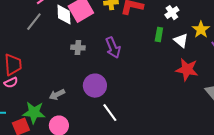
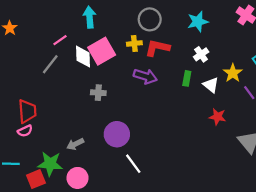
purple arrow: (113, 48) -> (145, 76), moved, turned -50
red star: (187, 70) -> (217, 117), size x0.7

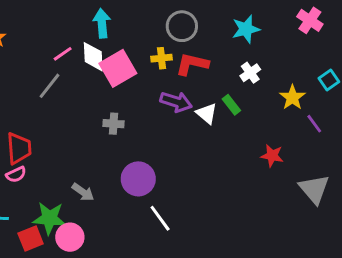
white diamond: (83, 57) -> (93, 57), moved
green rectangle: (187, 78) -> (231, 105), turned -48
white triangle: (211, 85) -> (207, 113), moved
gray arrow: (75, 144) -> (83, 192), turned -119
pink circle: (78, 178) -> (70, 237), moved

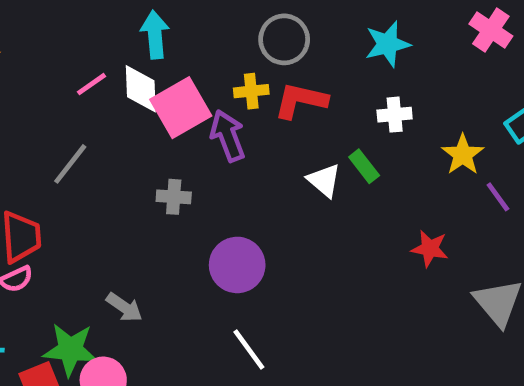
white cross: (250, 73) -> (395, 115), turned 30
gray line: (50, 86) -> (70, 164), moved
purple arrow: (176, 102) -> (228, 136), moved, turned -128
purple circle: (138, 179) -> (237, 265), moved

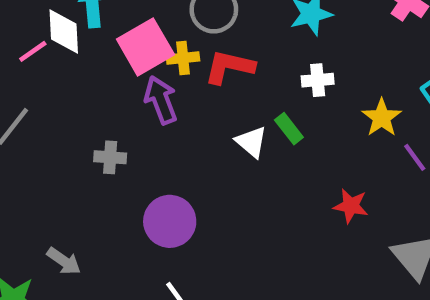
white diamond: (141, 89) -> (64, 31), moved
pink square: (181, 108) -> (145, 47), moved

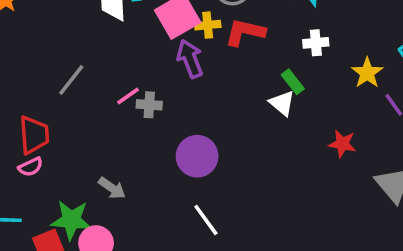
pink line: (33, 51) -> (128, 96), moved
white triangle: (251, 142) -> (282, 103), moved

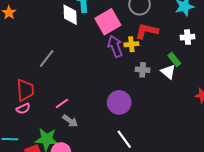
yellow cross: (208, 25) -> (131, 44), moved
pink line: (128, 96) -> (62, 103), moved
gray cross: (149, 105) -> (143, 70), moved

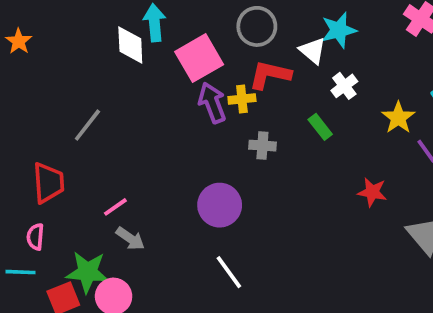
white cross: (188, 37) -> (344, 86), turned -32
white triangle: (168, 72) -> (313, 51), moved
pink semicircle: (23, 109) -> (35, 237), moved, turned 120

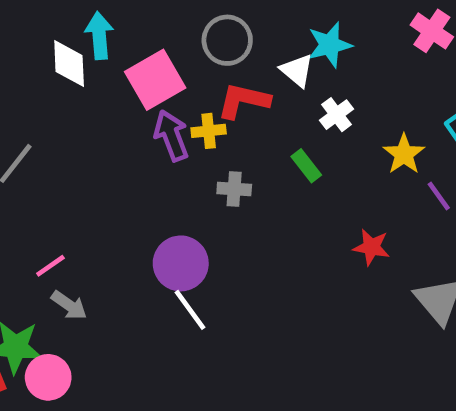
white line: (229, 272) -> (190, 310), moved

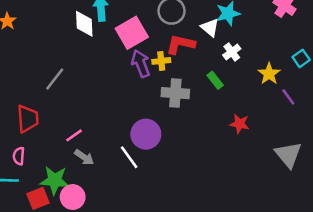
gray cross: (234, 189) -> (175, 93), size x1.5
red star: (371, 247) -> (240, 124), moved
white line: (190, 310) -> (129, 157), moved

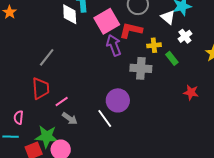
red L-shape: (180, 44) -> (131, 30), moved
yellow cross: (161, 61) -> (154, 45), moved
red trapezoid: (28, 119) -> (41, 88), moved

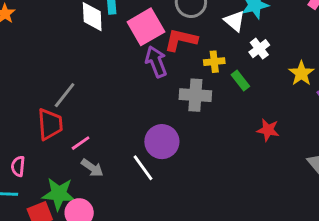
gray line: (47, 57) -> (65, 95), moved

